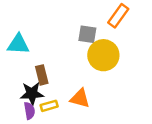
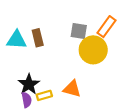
orange rectangle: (118, 16) -> (107, 27), moved
brown rectangle: (42, 75) -> (38, 38), moved
black star: (32, 93) -> (29, 84), turned -30

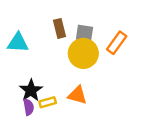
orange rectangle: (107, 27) -> (117, 43), moved
brown rectangle: (38, 38) -> (59, 28), moved
yellow circle: (93, 50) -> (83, 53), moved

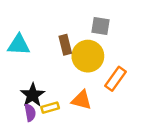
brown rectangle: (59, 28) -> (65, 45), moved
gray square: (84, 33) -> (100, 26), moved
orange rectangle: (117, 43) -> (115, 79), moved

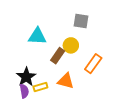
cyan triangle: (19, 45) -> (37, 36), moved
brown rectangle: (65, 45) -> (58, 56), moved, turned 49
yellow circle: (88, 56) -> (71, 45), size x0.6

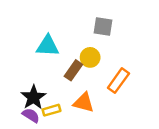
purple semicircle: (24, 91) -> (31, 115), turned -48

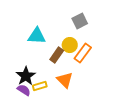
gray square: (103, 27) -> (80, 21), turned -35
orange rectangle: (118, 81) -> (83, 53), moved
orange triangle: (84, 102) -> (65, 80), turned 30

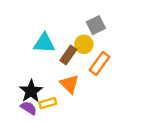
yellow circle: (70, 45) -> (84, 44), moved
brown rectangle: (57, 55) -> (68, 55), moved
orange triangle: (65, 80) -> (69, 84), moved

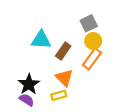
yellow circle: (84, 44) -> (93, 41), moved
yellow rectangle: (48, 103) -> (59, 95), moved

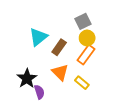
cyan triangle: (41, 40) -> (38, 37), turned -42
yellow rectangle: (59, 95) -> (82, 83), moved, turned 56
purple semicircle: (27, 100) -> (39, 92), moved, turned 40

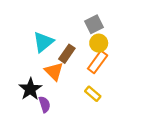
orange triangle: (60, 72) -> (54, 71), moved

